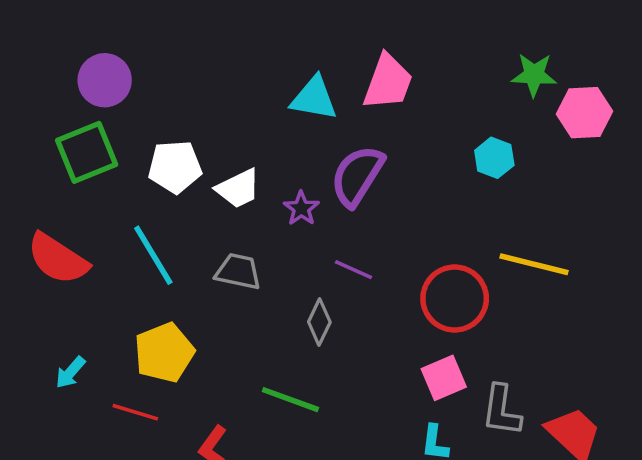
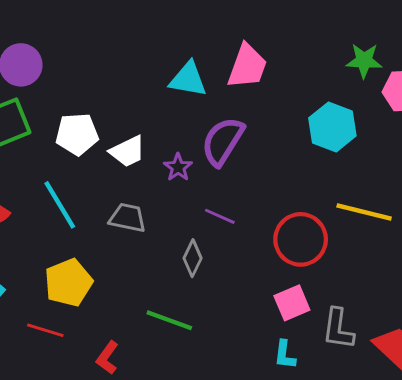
cyan hexagon: (494, 158) -> (332, 127), size x1.5

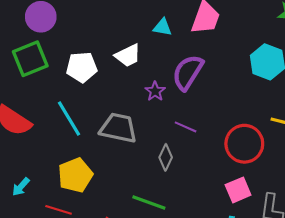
cyan triangle: (188, 79) -> (162, 27), size x0.7
white trapezoid: (128, 151) -> (128, 56), moved
gray trapezoid: (128, 218) -> (118, 128), size x1.4

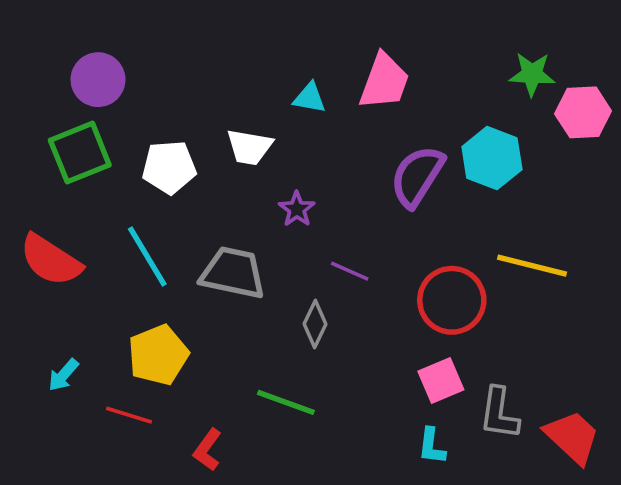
white trapezoid: (128, 56) -> (249, 147), turned 36
purple semicircle: (188, 72) -> (417, 176), moved

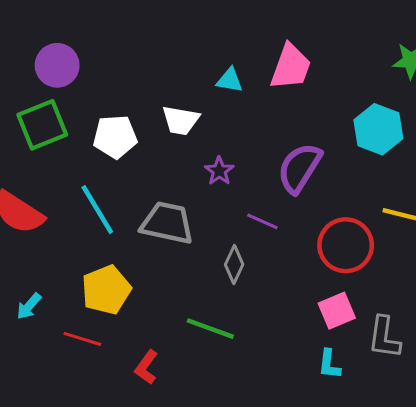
purple semicircle: (417, 176) -> (300, 168), moved

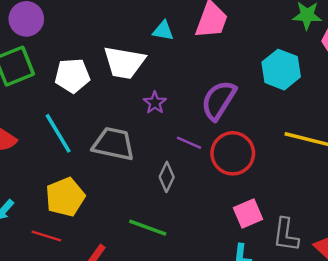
white trapezoid: (181, 120) -> (124, 63), size x1.4
red circle: (346, 245) -> (233, 153), moved

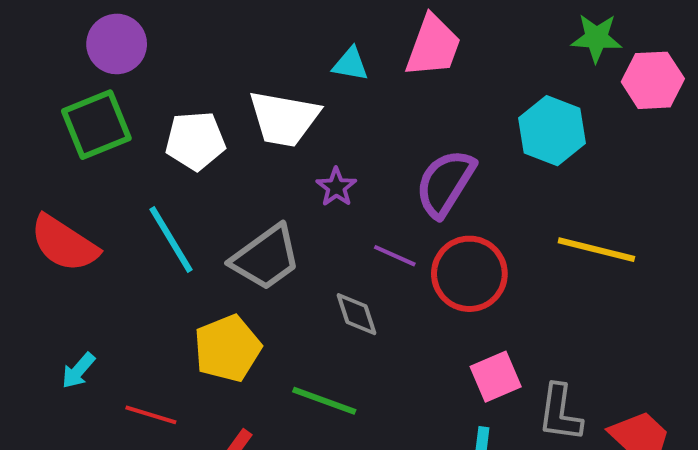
gray trapezoid: (114, 144) -> (266, 258), turned 132
gray diamond: (167, 177) -> (356, 314), turned -44
yellow pentagon: (65, 197) -> (227, 348), moved

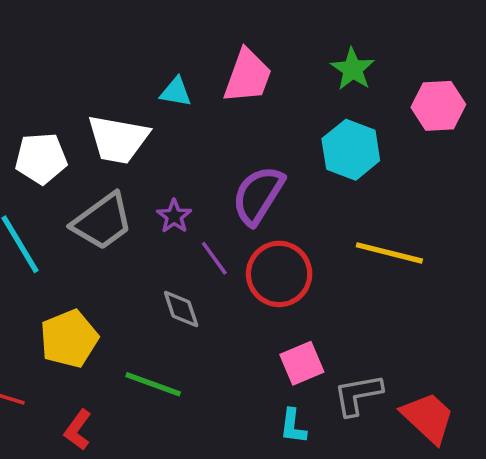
green star: (596, 38) -> (353, 69), moved, turned 30
purple star: (336, 187) -> (174, 216), moved
purple line: (395, 256) -> (214, 258), turned 30
gray trapezoid: (266, 258) -> (102, 221), moved
gray L-shape: (560, 413) -> (358, 395), turned 72

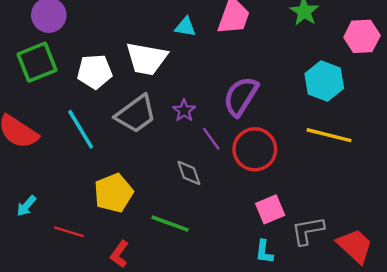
cyan hexagon: (351, 150) -> (324, 81), moved

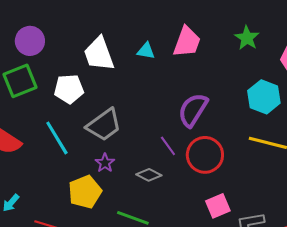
white trapezoid: (146, 59) -> (99, 54), moved, turned 60
purple star: (184, 110) -> (105, 163), moved
gray diamond: (189, 173) -> (149, 175), turned -45

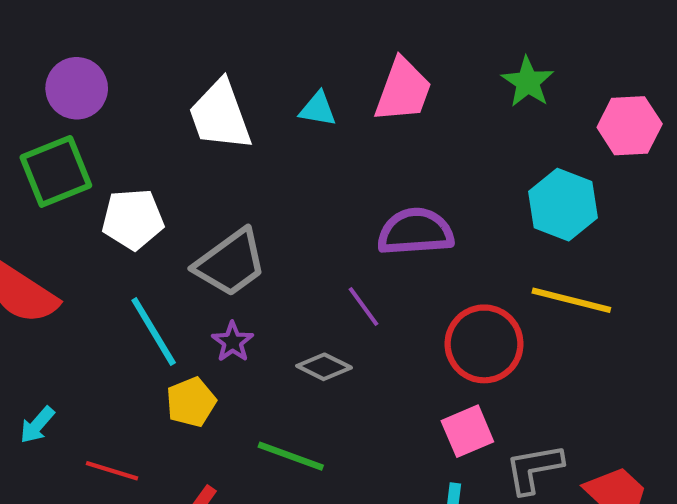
white pentagon: (69, 89) -> (133, 219), moved
purple semicircle: (193, 110) -> (415, 232), turned 54
cyan line: (57, 138) -> (154, 331), moved
red circle: (205, 155) -> (484, 344), moved
yellow pentagon: (85, 192) -> (191, 402), size x0.7

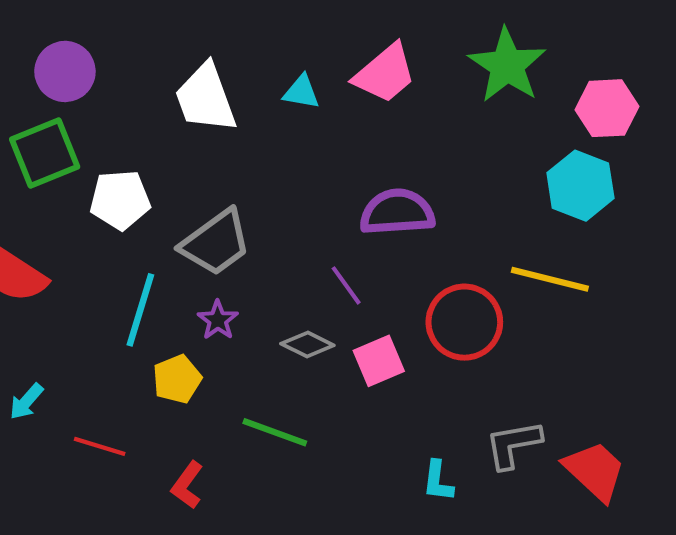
green star: (528, 82) -> (507, 65), size x1.5
pink trapezoid: (403, 90) -> (385, 74), turned 30
cyan hexagon: (563, 205) -> (580, 186), moved
cyan line: (154, 331) -> (140, 310), turned 48
pink square: (467, 431) -> (379, 361), moved

